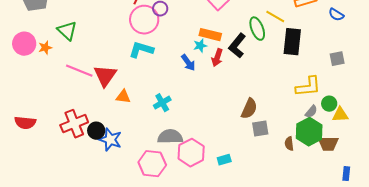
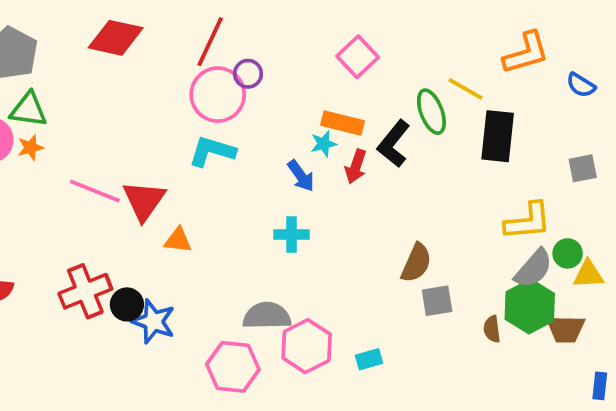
green triangle: (67, 31) -> (29, 110), moved, turned -35
cyan cross: (162, 103) -> (291, 235), moved, turned 30
gray semicircle: (311, 112) -> (534, 269), size x1.6

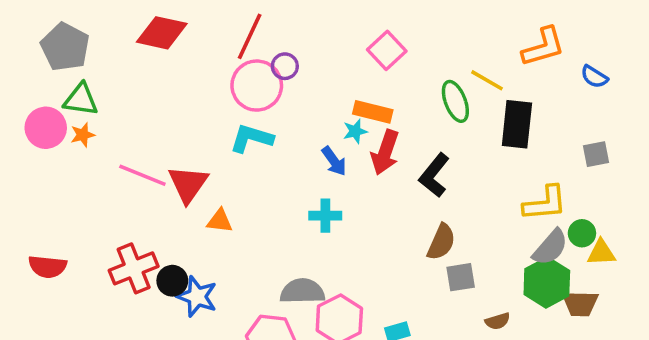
black L-shape: (394, 144) -> (434, 175), moved
red arrow: (356, 166) -> (385, 152), size x1.4
brown semicircle: (492, 329) -> (498, 321), moved, turned -100

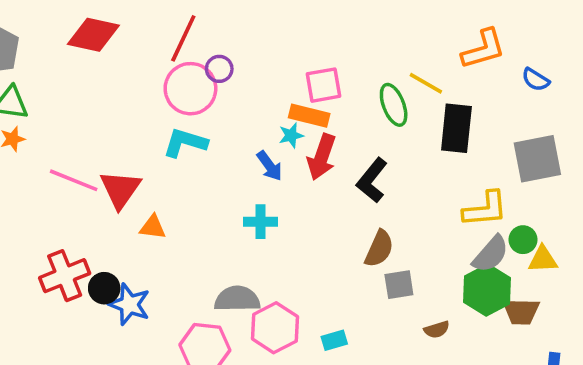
pink square: (387, 50) -> (323, 85), moved, turned 33
gray square: (596, 154) -> (537, 159), size x1.8

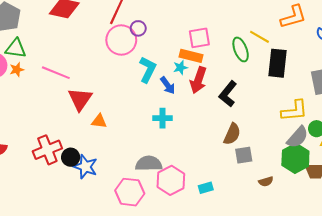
cyan L-shape: (185, 143) -> (148, 70), moved, turned 100
pink line: (74, 180) -> (56, 73), moved

